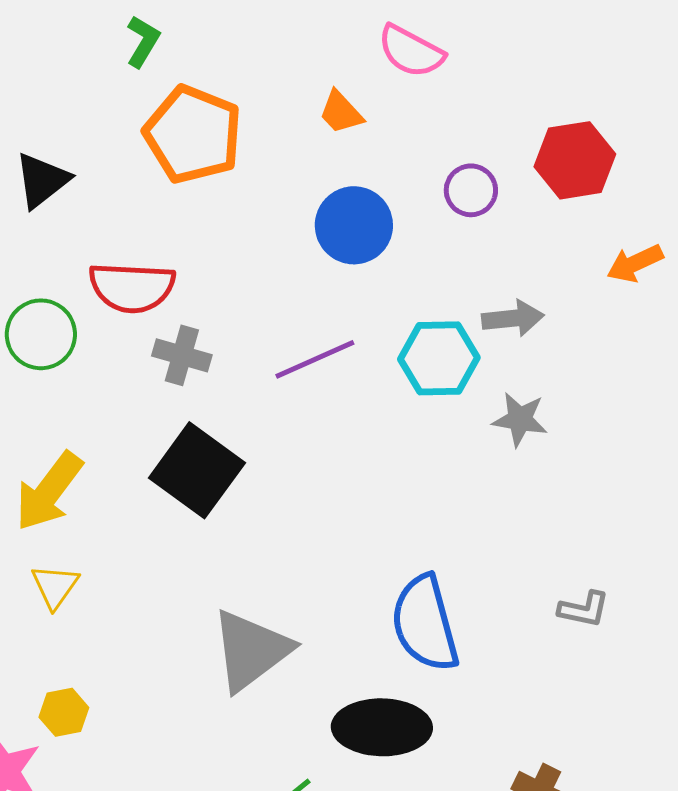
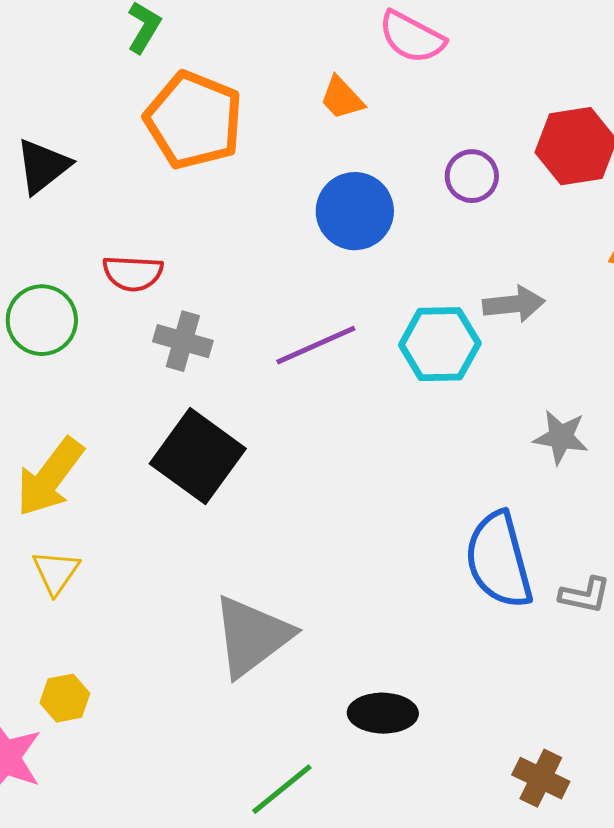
red semicircle: (132, 287) -> (133, 273), size x0.7
gray star: (520, 419) -> (561, 437), moved
blue semicircle: (425, 623) -> (499, 560), moved
black ellipse: (382, 727) -> (383, 713), size x0.7

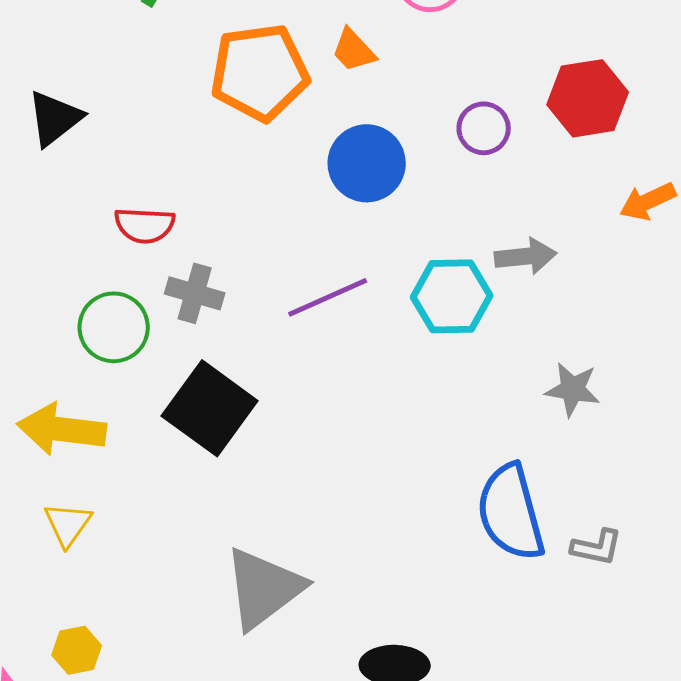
orange pentagon: (194, 120) -> (260, 72), moved, turned -30
green circle: (42, 320) -> (114, 327), moved
yellow arrow: (50, 477) -> (62, 429), turned 60

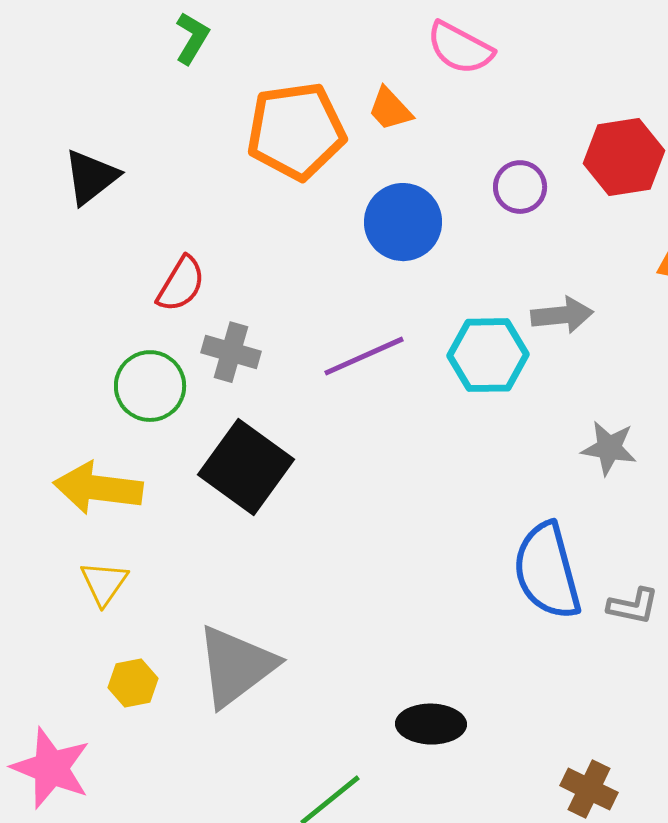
red semicircle: (145, 225) -> (181, 284), turned -62
gray triangle: (264, 588) -> (236, 666), moved
yellow hexagon: (77, 650) -> (133, 683), moved

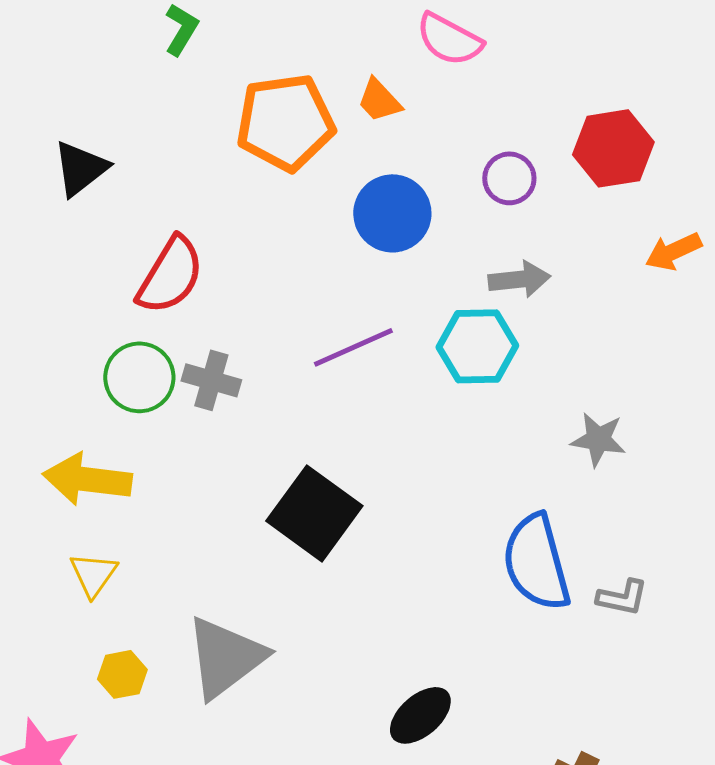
red semicircle: (181, 284) -> (170, 275), size x1.4
gray arrow: (562, 315) -> (519, 279), moved
gray cross: (231, 352) -> (211, 380), moved
black square: (246, 467) -> (314, 513), moved
black ellipse: (431, 724) -> (420, 715), turned -42

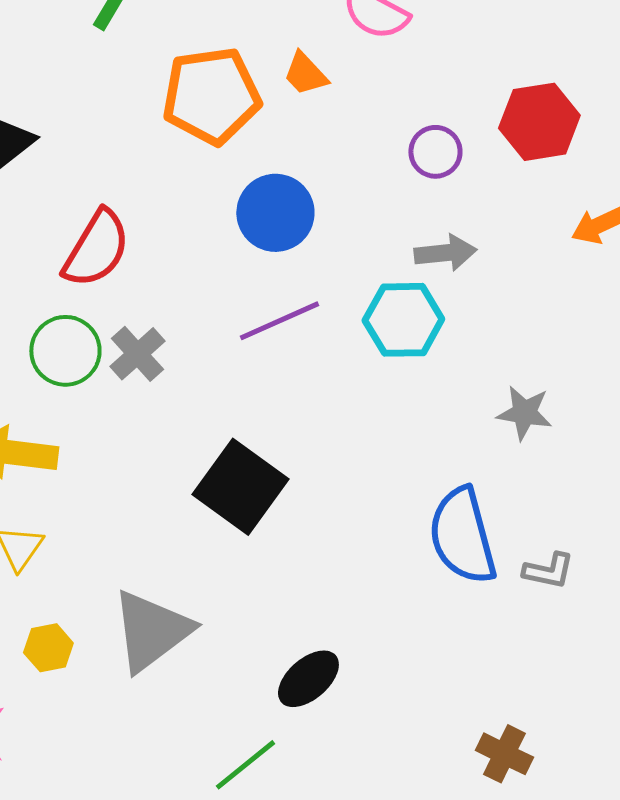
blue circle: (392, 213) -> (275, 213), moved
gray cross: (211, 380) -> (137, 354), turned 32
black ellipse: (420, 715) -> (308, 679), moved

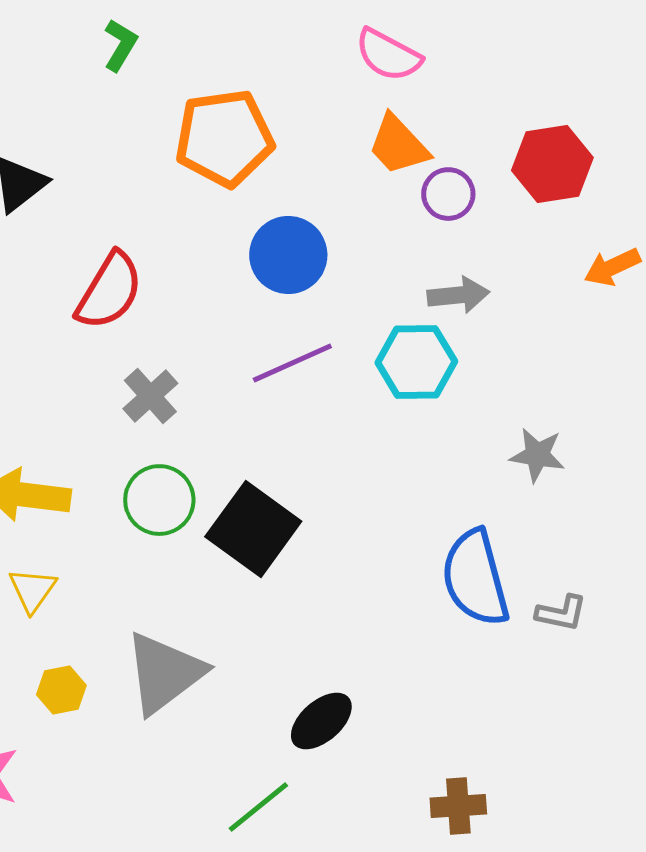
orange trapezoid: (305, 74) -> (398, 145), moved, size x1.4
green circle: (65, 351) -> (159, 500), moved
brown cross: (504, 754) -> (458, 806), moved, turned -30

